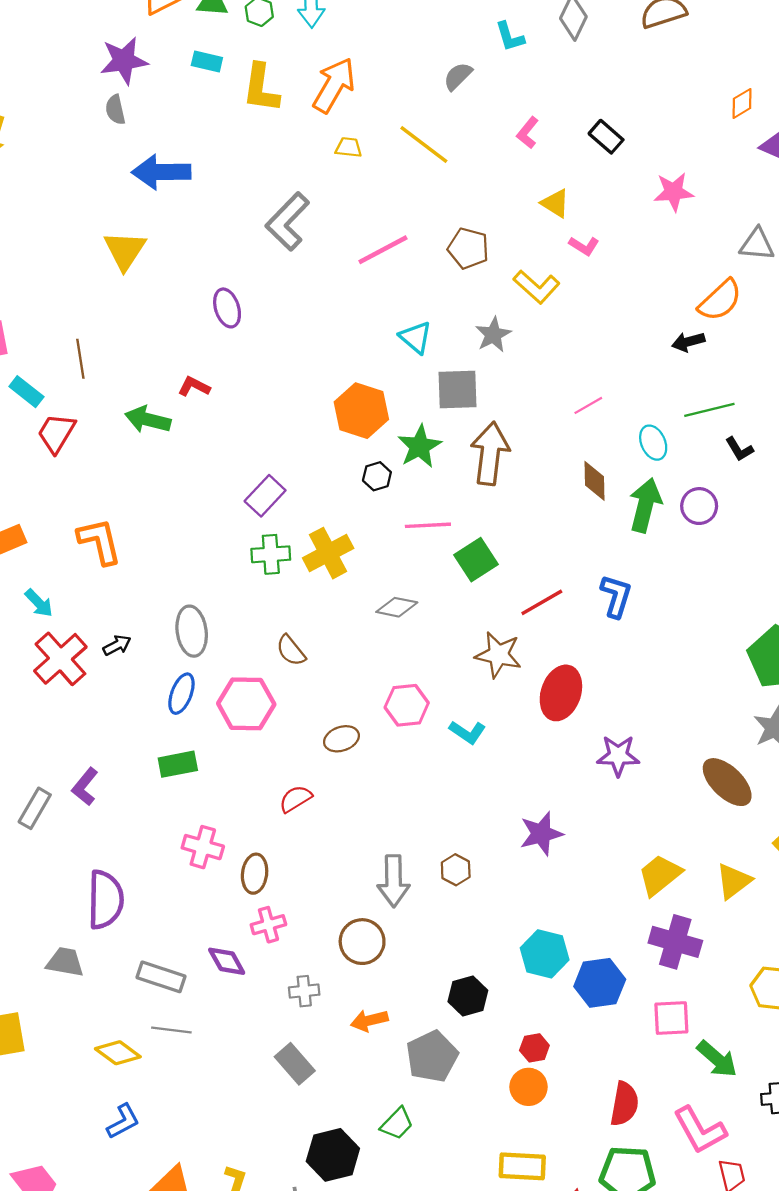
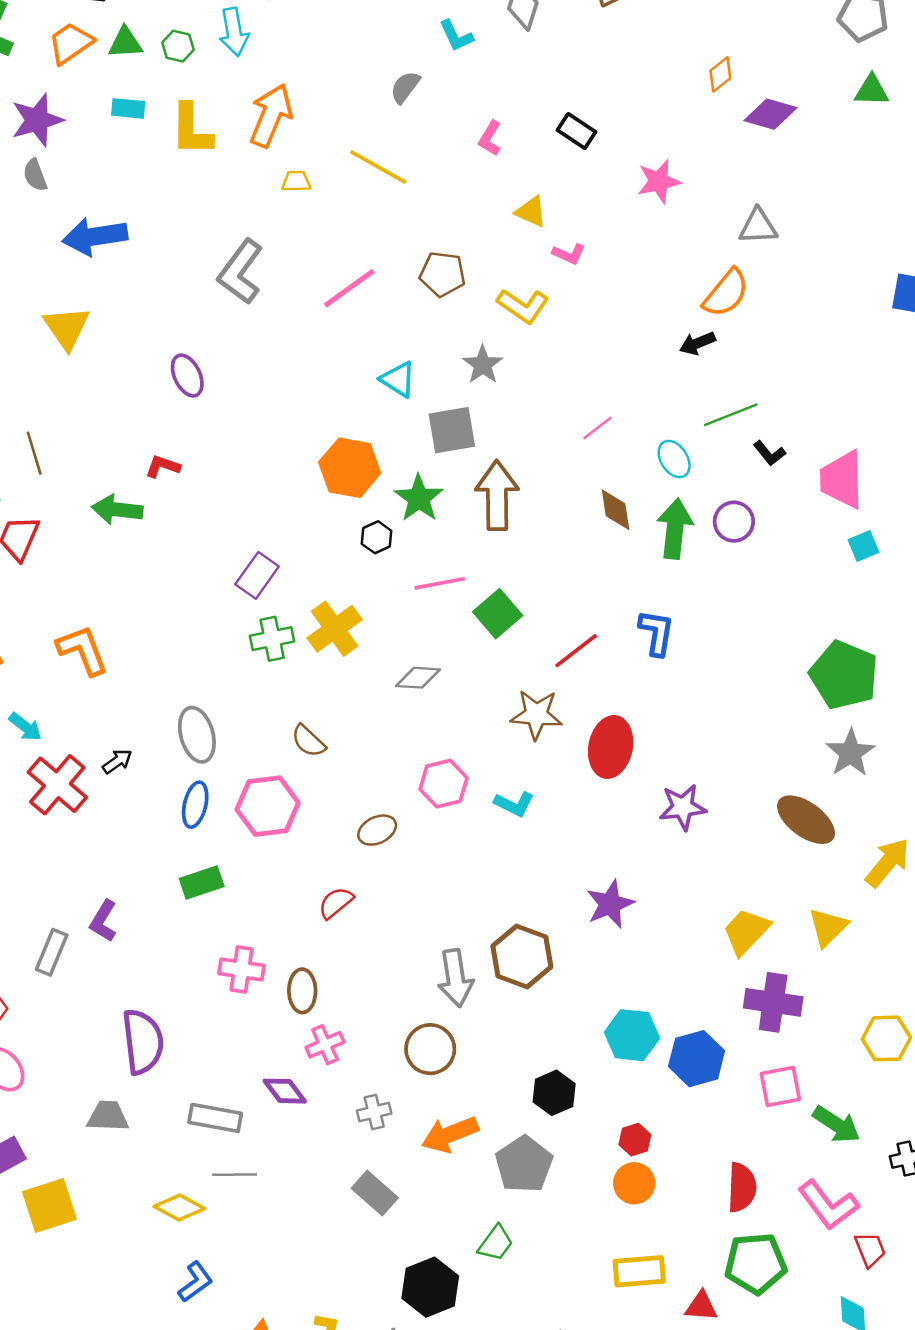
brown hexagon: (456, 870) -> (522, 956), size x1.8
orange arrow: (369, 1020) -> (450, 1134), size x1.4

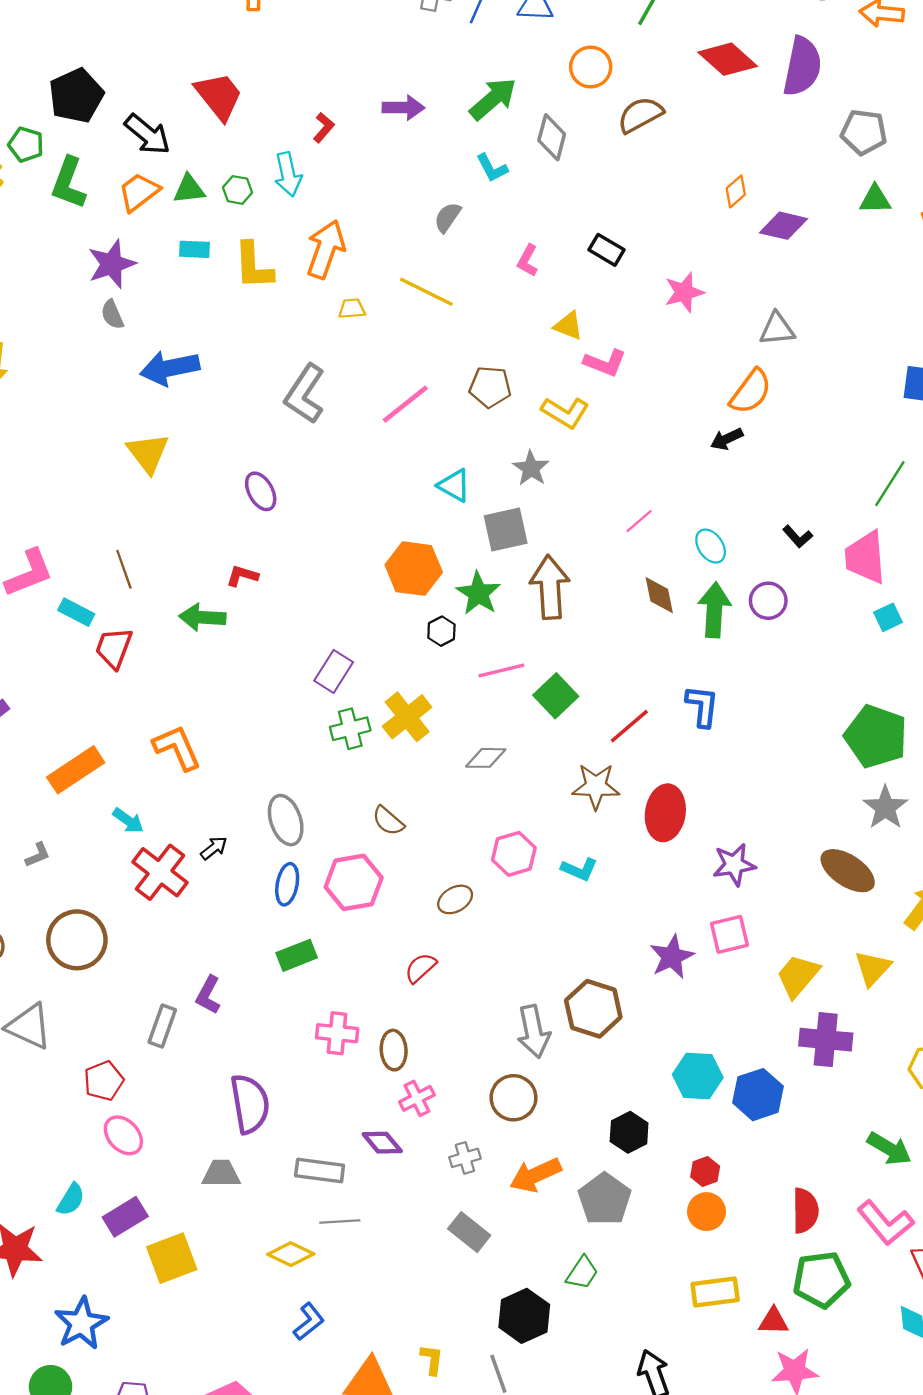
pink L-shape: (569, 254) -> (605, 363), size x1.4
green line: (731, 415) -> (890, 484), moved, turned -33
pink square: (780, 1086) -> (729, 934), moved

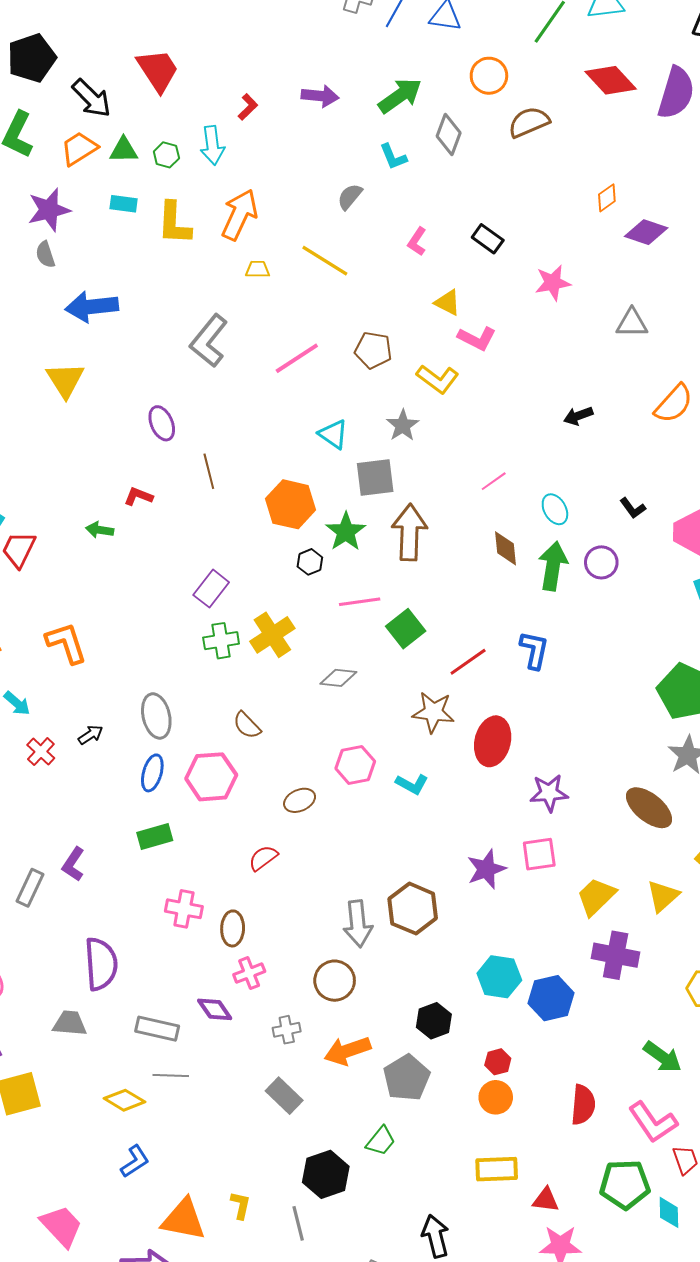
orange semicircle: (751, 392) -> (674, 404), moved
brown line: (124, 569) -> (209, 471), moved
green arrow: (202, 617) -> (100, 530), size x0.7
red cross: (160, 872) -> (41, 752), size x0.6
green pentagon: (821, 1280) -> (625, 1184), moved

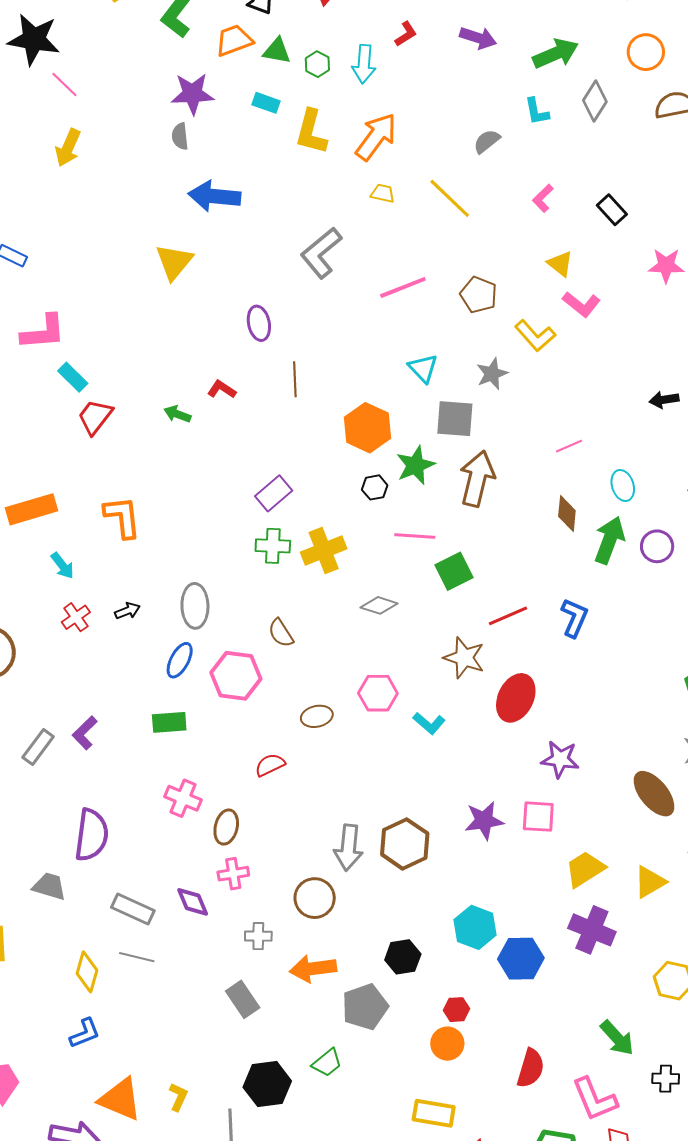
yellow diamond: (125, 1100) -> (87, 972), turned 63

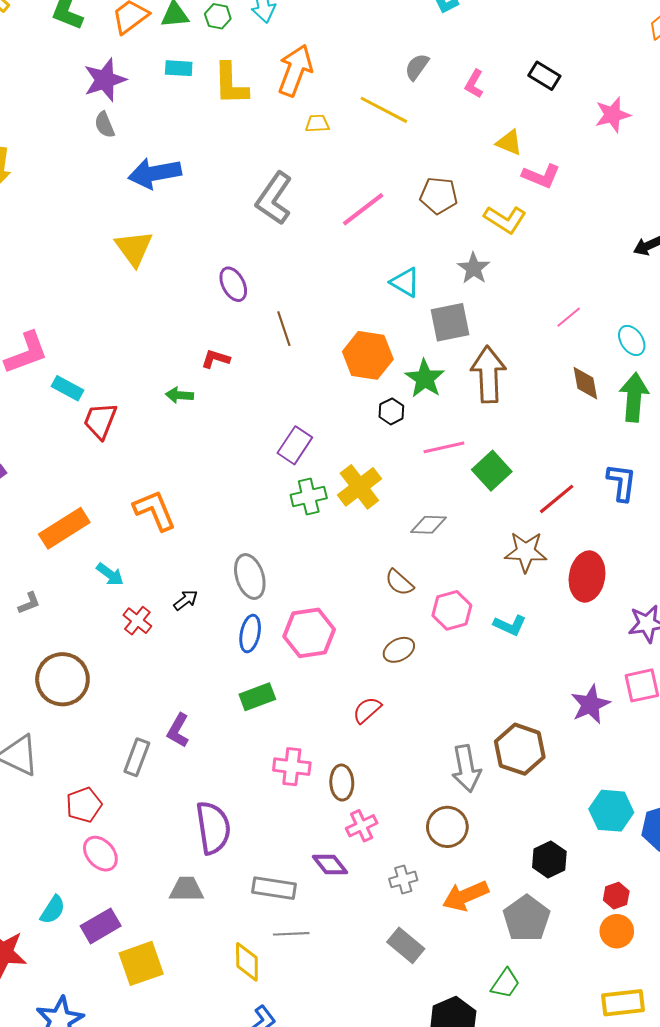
gray semicircle: (487, 141) -> (417, 67), moved
brown semicircle: (281, 633) -> (399, 583), moved

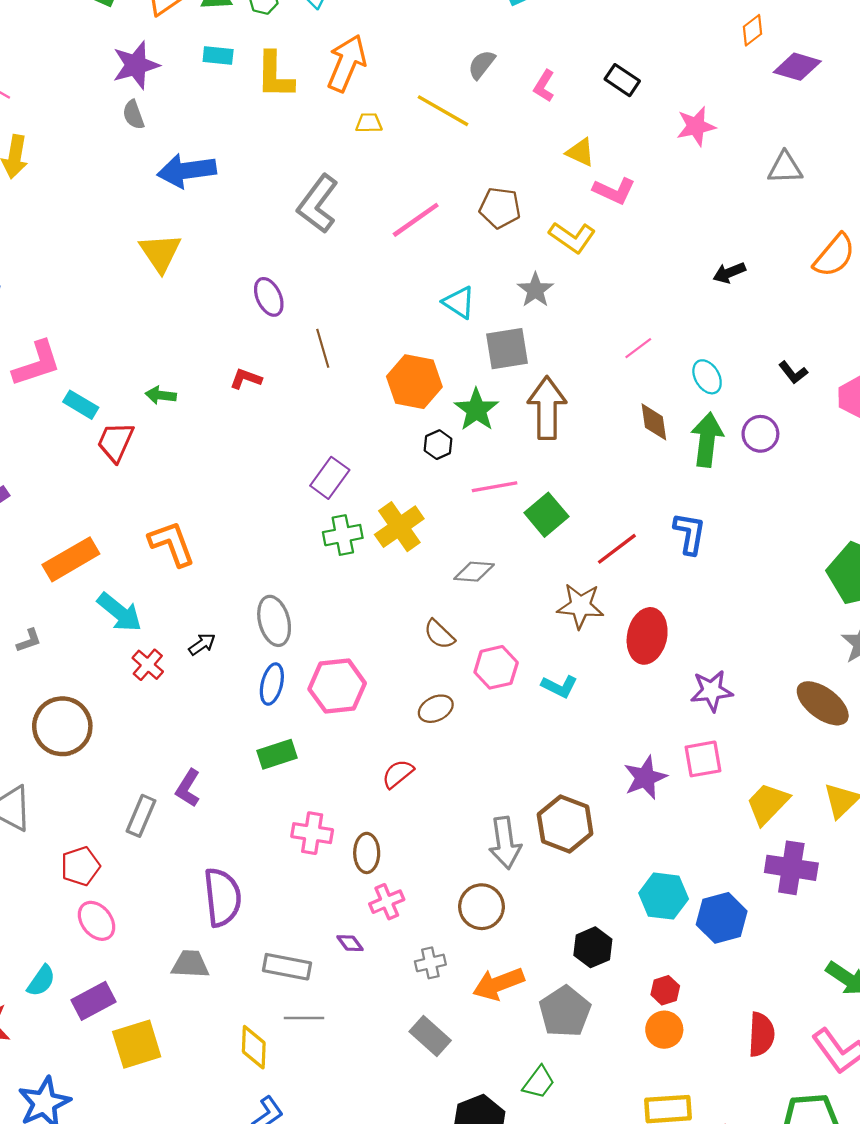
green arrow: (179, 395) -> (161, 395), moved
cyan arrow: (110, 574) -> (119, 612), size x1.5
purple diamond: (330, 865) -> (350, 943), size x0.7

